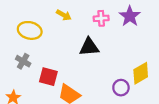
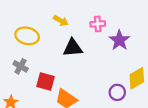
purple star: (130, 16) -> (119, 40), moved
black triangle: (89, 47) -> (73, 48), moved

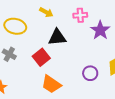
red square: (46, 82) -> (41, 57), moved, turned 36
purple circle: (117, 92) -> (90, 73), moved

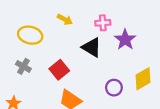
black triangle: (57, 37) -> (92, 47), moved, turned 36

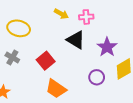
yellow arrow: (65, 19) -> (61, 14), moved
purple star: (125, 40) -> (107, 47), moved

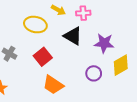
yellow ellipse: (19, 28) -> (35, 25), moved
purple star: (107, 47) -> (104, 43), turned -30

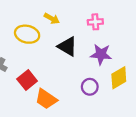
pink cross: (83, 13) -> (95, 22), moved
red square: (43, 57) -> (27, 80), moved

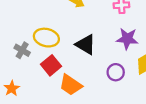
yellow ellipse: (27, 34) -> (46, 38), moved
black triangle: (67, 46) -> (86, 44), moved

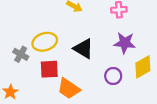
yellow ellipse: (46, 38) -> (45, 42), turned -30
red square: (51, 65) -> (49, 69), turned 36

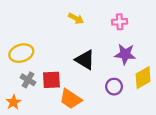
yellow ellipse: (45, 42) -> (21, 53), moved
gray cross: (21, 54) -> (28, 80), moved

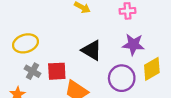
purple circle: (114, 87) -> (122, 78), size x1.5

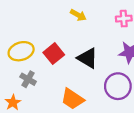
red square: (57, 71) -> (54, 54), moved, turned -36

